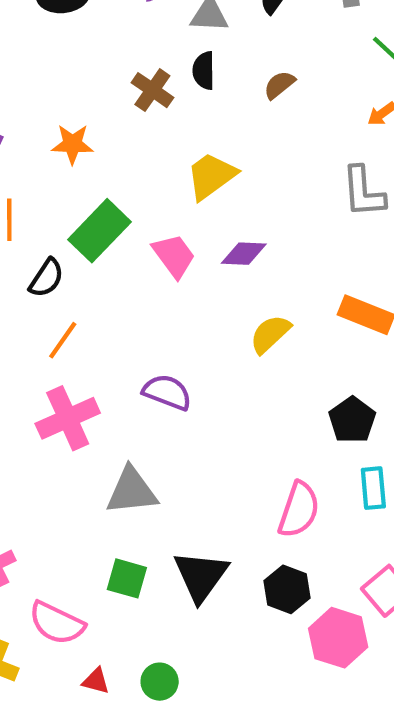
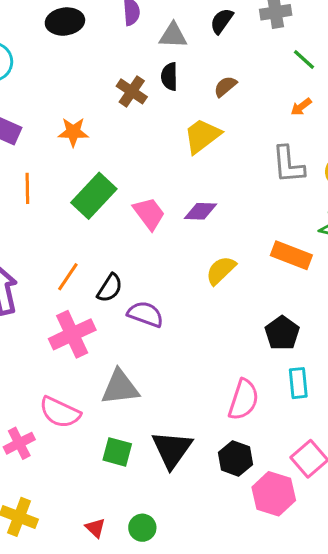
yellow trapezoid: (211, 176) -> (202, 136), moved
black semicircle: (46, 278) -> (110, 288), moved
pink semicircle: (57, 623) -> (60, 412), moved
red triangle: (96, 681) -> (95, 528), turned 30

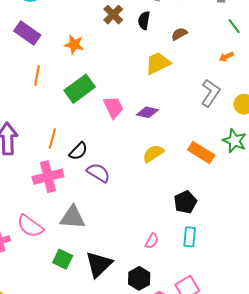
brown cross: (132, 91) -> (113, 15), moved
gray L-shape: (288, 165) -> (211, 93), turned -152
orange line: (68, 277) -> (52, 138), turned -30
pink semicircle: (244, 400) -> (152, 241), size x0.6

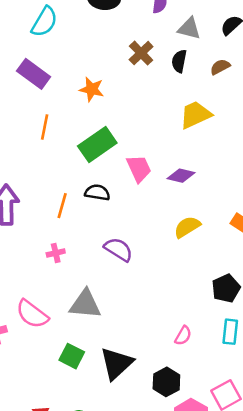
brown semicircle: (179, 34) -> (220, 67), moved
black semicircle: (78, 151) -> (97, 193), moved, turned -126
pink cross: (48, 177) -> (56, 253), size x0.5

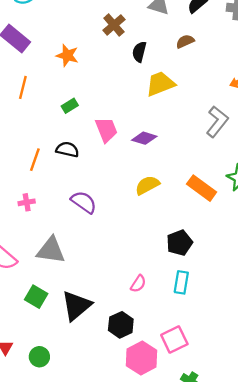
black semicircle: (179, 61) -> (139, 52), moved
green rectangle: (97, 144) -> (70, 106), size x0.5

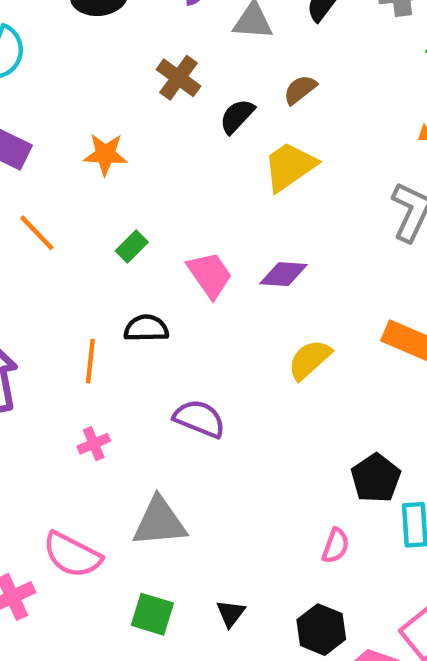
brown semicircle: (185, 41) -> (300, 90), moved
black semicircle: (139, 52) -> (237, 116), turned 42
orange line: (23, 87) -> (37, 233), turned -45
black pentagon: (179, 243) -> (376, 478), moved
black triangle: (76, 306) -> (231, 613), size x0.5

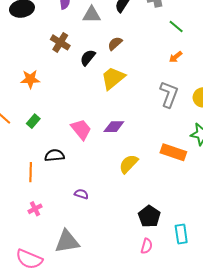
green rectangle: (132, 246) -> (33, 121), moved
purple semicircle: (199, 419) -> (81, 194), size x0.6
black pentagon: (376, 478) -> (149, 216), moved

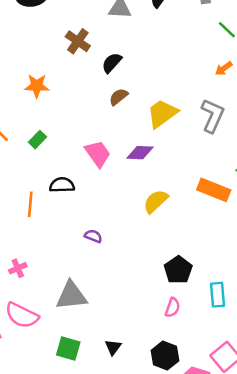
brown semicircle: (115, 44) -> (118, 97), moved
yellow trapezoid: (113, 78) -> (162, 114), moved
pink cross: (35, 209) -> (18, 268), moved

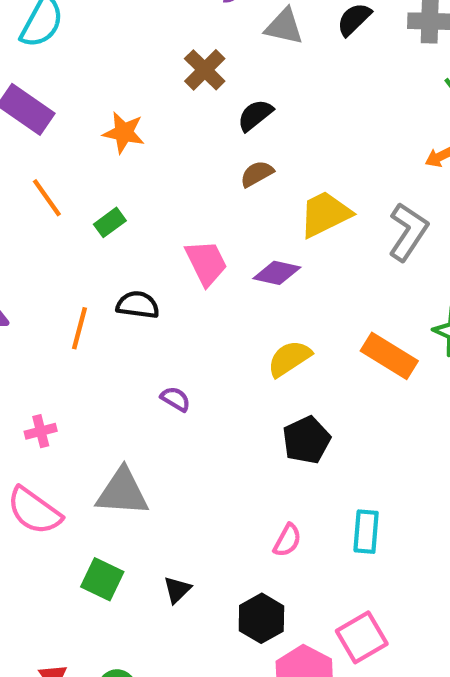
black pentagon: (178, 270) -> (306, 440), moved

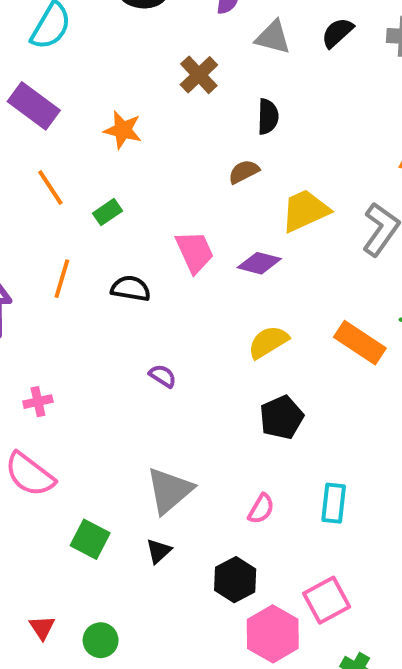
black semicircle: (255, 115) -> (268, 117), moved, turned 128
orange line: (79, 328) -> (62, 279), moved
gray triangle: (122, 492) -> (169, 490), moved, turned -46

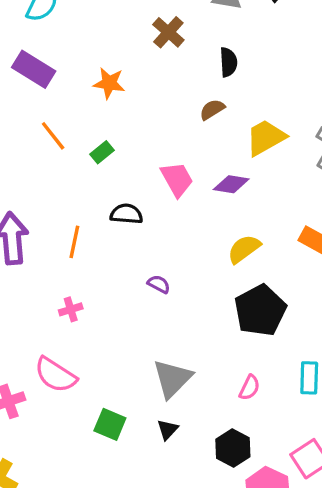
orange line: (62, 279) -> (74, 242), moved
pink cross: (38, 402) -> (71, 309), moved
black pentagon: (282, 417) -> (260, 310), size x1.4

